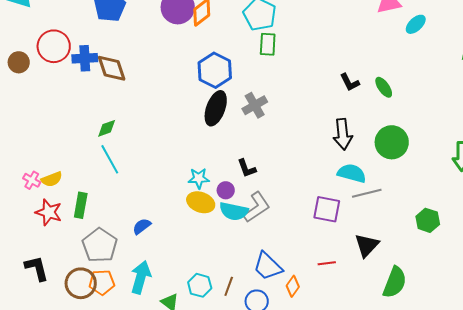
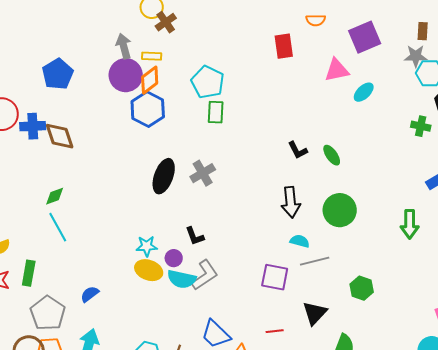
blue hexagon: (215, 70) -> (148, 109), moved
cyan semicircle: (352, 173) -> (300, 241), size x0.7
green hexagon: (428, 220) -> (362, 288), moved

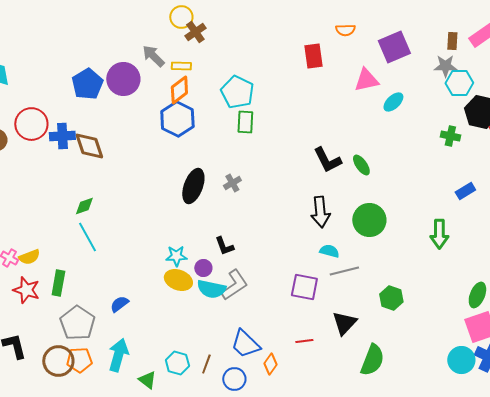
gray arrow: (124, 46) -> (153, 56), turned -30
purple circle: (126, 75) -> (123, 79), moved
black L-shape: (298, 150) -> (327, 160), size x1.4
gray cross: (203, 173) -> (232, 183), size x0.7

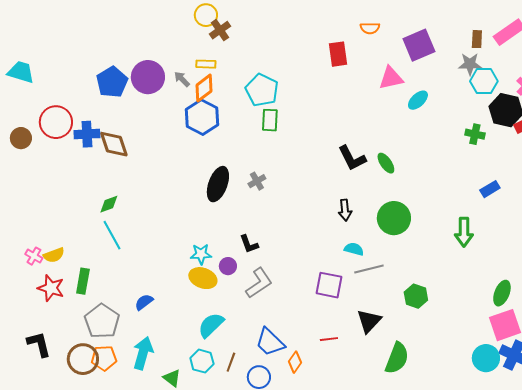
gray arrow: (153, 56) -> (182, 79), moved, size x0.7
black arrow: (320, 212) -> (345, 210), size x0.7
cyan semicircle: (211, 289) -> (211, 325), moved, turned 124

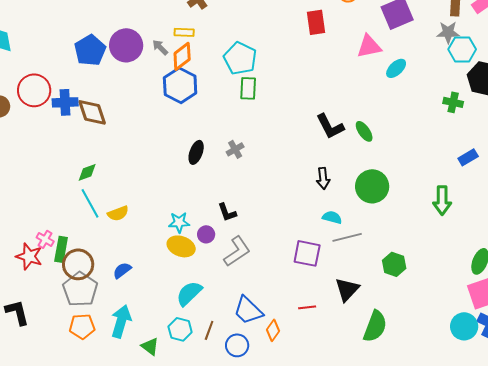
black ellipse: (218, 184) -> (196, 152), size x0.7
yellow semicircle: (54, 255) -> (118, 213), moved
pink cross: (34, 256) -> (45, 239), moved
brown circle: (83, 359) -> (78, 264), moved

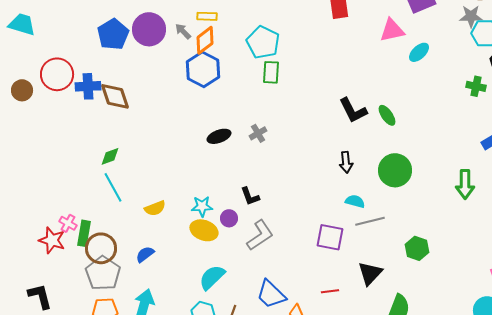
black ellipse: (196, 152) -> (219, 136), turned 50
yellow semicircle: (118, 213) -> (155, 208), moved

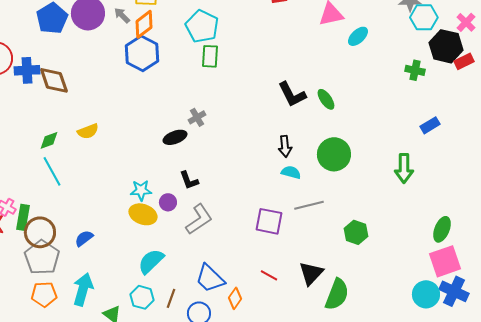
black ellipse: (219, 136) -> (175, 137), moved
cyan semicircle: (355, 201) -> (291, 172), moved
yellow semicircle: (155, 208) -> (88, 131), moved
black triangle: (370, 273) -> (311, 273), moved
red line: (330, 291) -> (269, 275), turned 36

